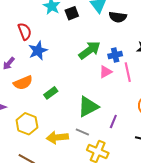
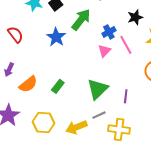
green arrow: (90, 50) -> (81, 20), moved
blue star: (38, 51) -> (56, 37), moved
gray line: (82, 132) -> (99, 115), turned -32

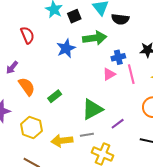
green arrow: (81, 20) -> (95, 38), turned 30
orange semicircle: (28, 84) -> (27, 87), turned -102
purple line: (126, 96) -> (118, 124), turned 32

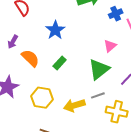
blue star: (66, 48) -> (55, 30), moved
pink triangle: (109, 74) -> (110, 46), moved

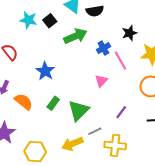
green triangle: (99, 69) -> (79, 110), moved
yellow hexagon: (42, 98) -> (35, 151), moved

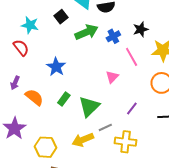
cyan star: (28, 20) -> (30, 25), moved
blue cross: (103, 48) -> (113, 36), moved

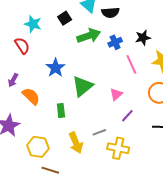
pink triangle: (112, 77) -> (116, 94), moved
green rectangle: (64, 99) -> (61, 111), moved, turned -48
green triangle: (89, 106) -> (83, 86), moved
yellow arrow: (83, 140) -> (76, 143), turned -95

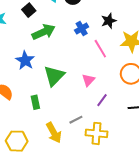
green arrow: (89, 36) -> (44, 32), moved

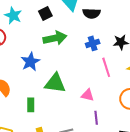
green triangle: (54, 76) -> (55, 83), turned 40
pink triangle: (88, 80) -> (87, 95), turned 48
purple line: (102, 100) -> (96, 118), turned -56

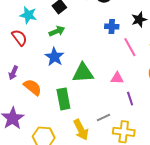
green arrow: (55, 38) -> (57, 31), moved, size x0.7
blue cross: (93, 43) -> (112, 26), turned 32
green rectangle: (31, 105) -> (63, 99), size x1.5

